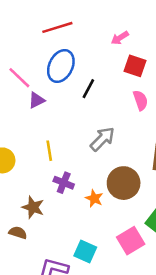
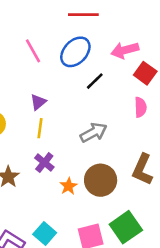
pink arrow: (120, 38) -> (125, 50), moved, size x1.5
purple triangle: (37, 100) -> (38, 102), moved, turned -30

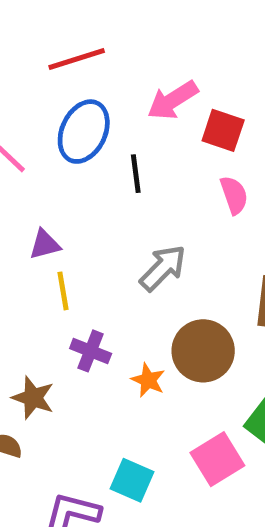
black line: (95, 81) -> (136, 174), turned -36
purple triangle: (38, 102) -> (45, 244), turned 42

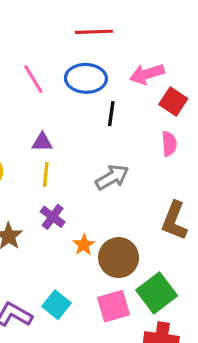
blue ellipse: (84, 132) -> (86, 78), turned 51
brown circle: (203, 351) -> (119, 258), moved

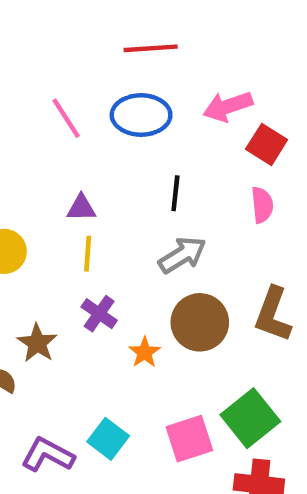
black line: (111, 114) -> (175, 193), moved
brown circle: (119, 258) -> (200, 322), moved

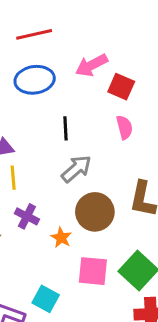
pink square: (189, 439) -> (93, 271), moved, turned 32

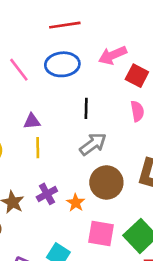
purple cross: (27, 216) -> (47, 194), moved, turned 30

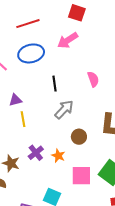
red square: (137, 76) -> (77, 13), moved
brown circle: (106, 182) -> (79, 137), size x0.6

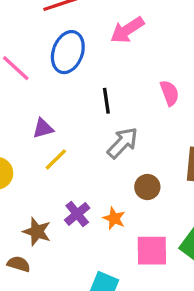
blue ellipse: (31, 53) -> (68, 52), turned -55
yellow line: (23, 119) -> (56, 159), turned 56

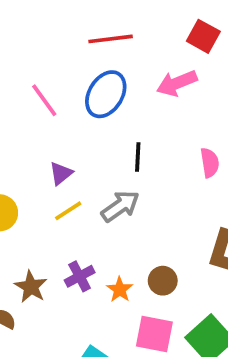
purple triangle: (43, 128) -> (61, 173), turned -35
gray arrow: (123, 143) -> (120, 206), moved
brown circle: (147, 187) -> (163, 281), moved

